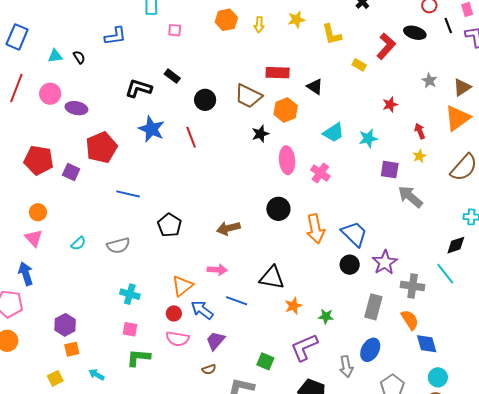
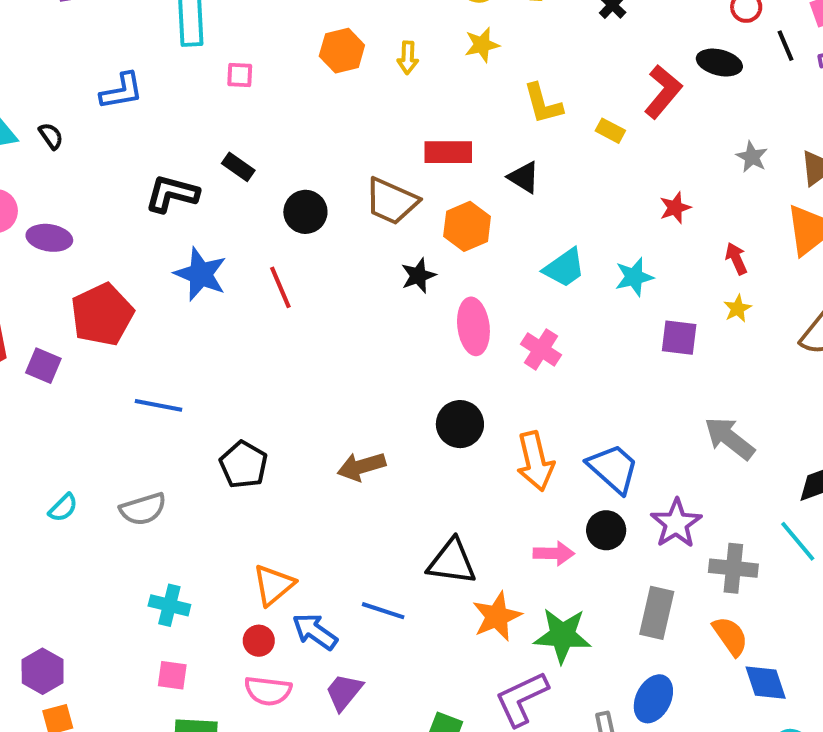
yellow L-shape: (332, 34) -> (543, 104), moved
gray arrow: (410, 197) -> (729, 438), moved
pink arrow: (217, 270) -> (554, 553), moved
orange star: (293, 306) -> (497, 616), size x1.4
green star: (326, 316) -> (563, 635), size x1.8

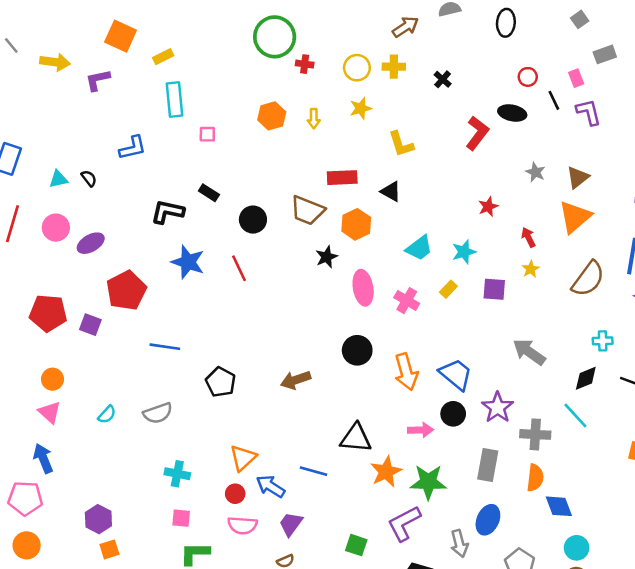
yellow rectangle: (610, 131) -> (448, 289), moved, turned -72
purple ellipse: (49, 238) -> (91, 243), turned -36
orange semicircle: (730, 636) -> (535, 478), turned 44

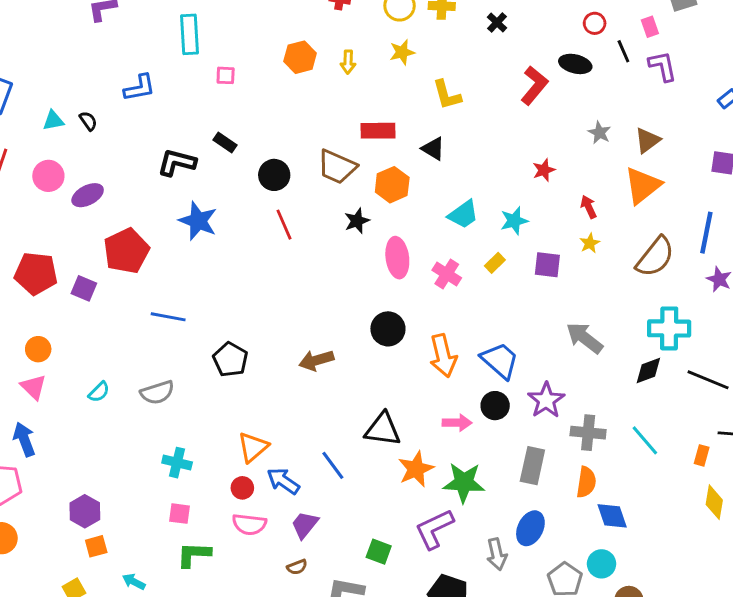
red line: (239, 268) -> (284, 225), moved
cyan cross: (603, 341) -> (669, 328), size x1.8
cyan line: (575, 415) -> (645, 440), moved
blue line: (313, 471) -> (333, 465), turned 36
cyan circle: (577, 548) -> (602, 564), moved

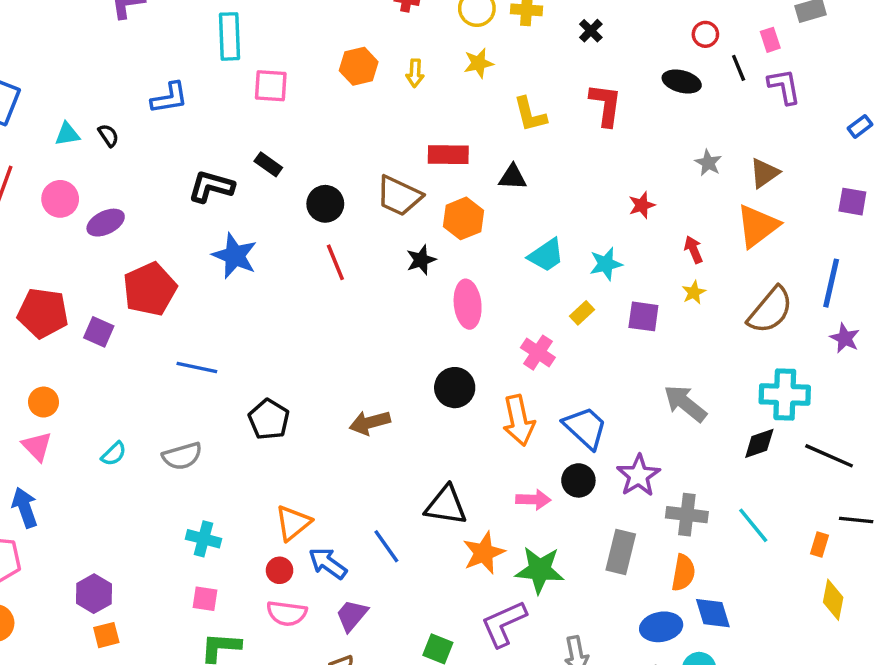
pink square: (226, 75) -> (271, 86), size x1.5
red L-shape: (534, 85) -> (606, 105), moved, turned -33
black triangle: (433, 149) -> (513, 177), turned -30
pink cross: (447, 274) -> (538, 353), moved
blue ellipse: (530, 528) -> (661, 627), moved, turned 52

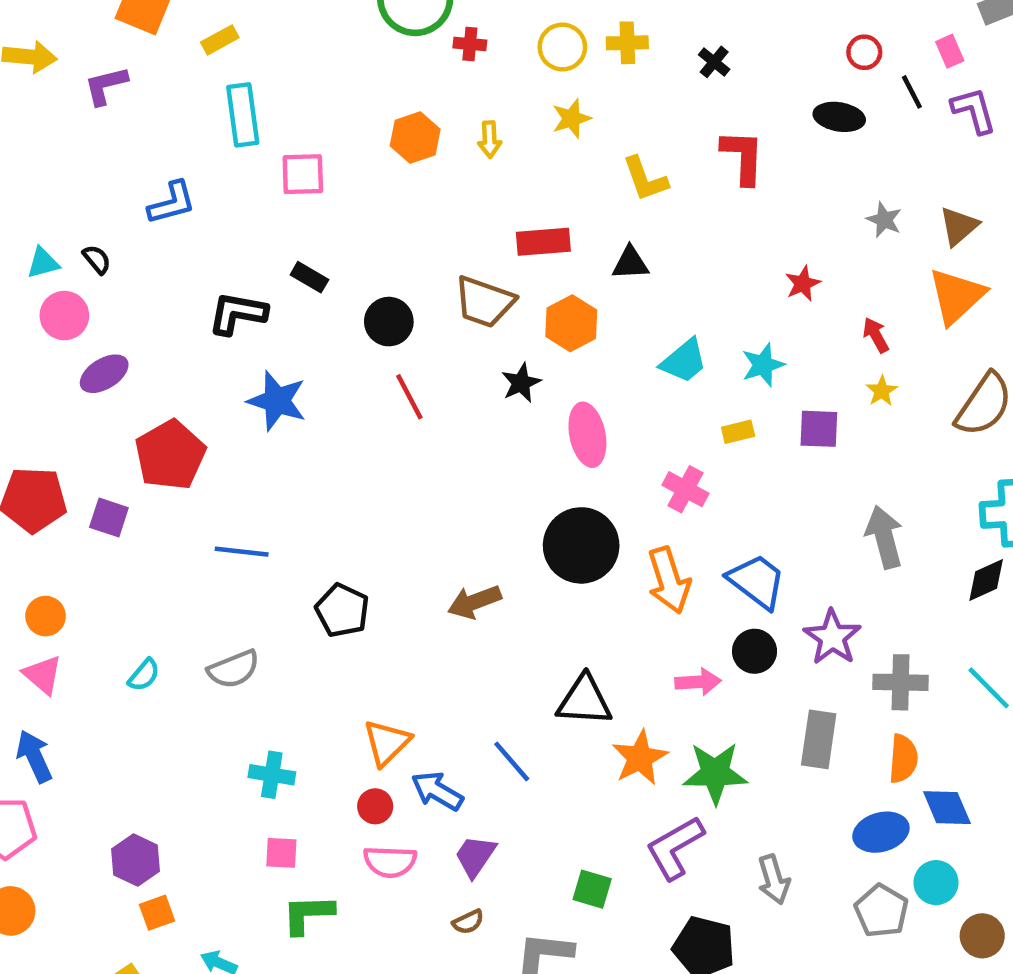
pink circle: (60, 199) -> (64, 316), moved
yellow rectangle: (582, 313) -> (738, 432), turned 35
black circle: (455, 388) -> (581, 545), size x1.4
gray arrow: (685, 403) -> (884, 537), turned 42

